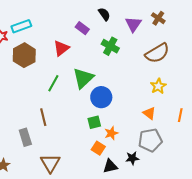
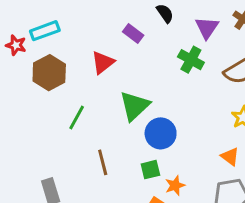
green cross: (110, 46) -> (191, 60), moved
green line: (53, 83) -> (77, 117), moved
brown line: (43, 117) -> (103, 162), moved

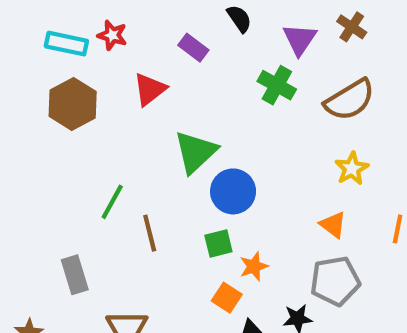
cyan rectangle: (45, 31) -> (66, 44), turned 32
red star: (16, 45) -> (112, 35), moved
green line: (77, 117) -> (112, 202), moved

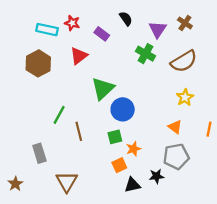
red star: (112, 35) -> (72, 23), moved
cyan rectangle: (66, 44) -> (47, 30), moved
orange square: (227, 298) -> (119, 165), turned 32

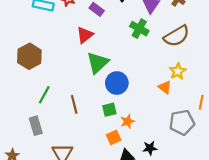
red triangle: (79, 56) -> (85, 35), moved
brown hexagon: (38, 63) -> (29, 56), moved
green line: (59, 115) -> (44, 95), moved
orange triangle: (175, 127) -> (165, 87), moved
gray pentagon: (176, 156) -> (182, 122), moved

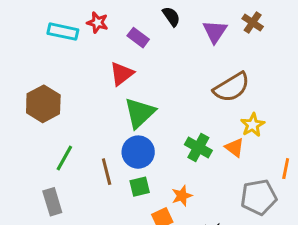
green cross: (139, 29) -> (198, 148), moved
brown semicircle: (177, 36) -> (232, 87), moved
blue circle: (117, 83) -> (138, 152), moved
green square: (109, 110) -> (140, 187), moved

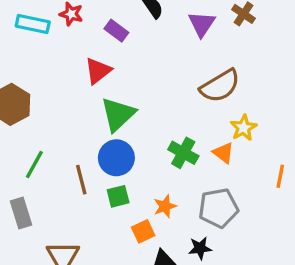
gray pentagon: (259, 197) -> (218, 208), moved

